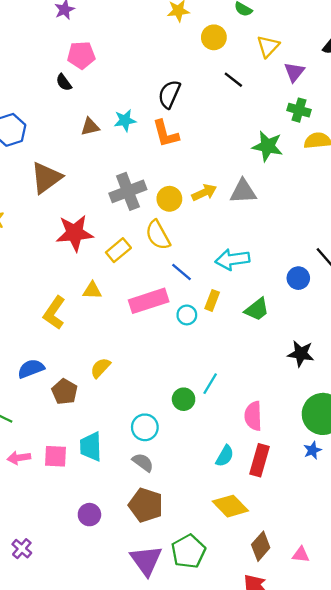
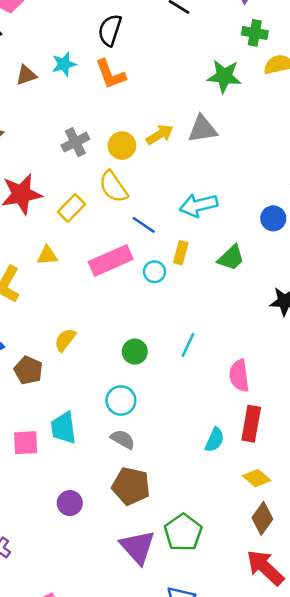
gray cross: (128, 191) -> (75, 142), size x0.7
green circle: (184, 399) -> (135, 352), moved
cyan semicircle: (225, 456) -> (215, 440), moved
yellow diamond: (230, 506) -> (257, 478), moved, size x0.7

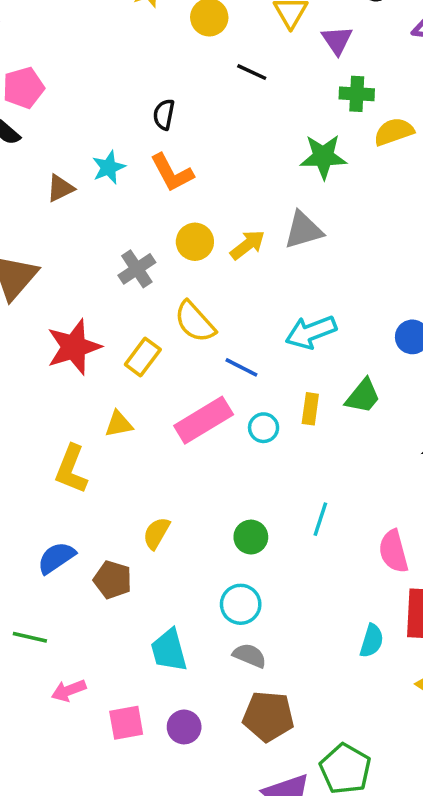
black semicircle: (110, 30) -> (164, 114), size x0.7
yellow circle: (122, 146) -> (195, 242), moved
yellow rectangle: (181, 253) -> (310, 409), moved
pink square: (26, 443) -> (126, 723), moved
purple circle: (70, 503) -> (184, 727), moved

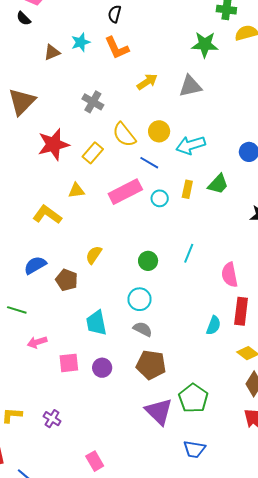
yellow circle: (195, 242) -> (159, 131), moved
yellow arrow: (247, 245) -> (147, 82), moved
gray cross: (137, 269) -> (93, 102), turned -30
yellow L-shape: (71, 469) -> (47, 215), turned 100

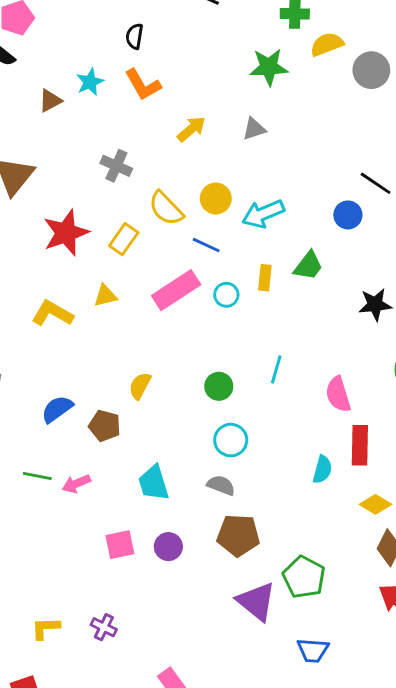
gray triangle: (190, 86) -> (254, 129), size x0.7
yellow L-shape: (47, 215) -> (52, 313), moved
cyan circle: (139, 299) -> (231, 440), moved
pink arrow: (37, 342) -> (76, 484), moved

